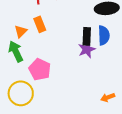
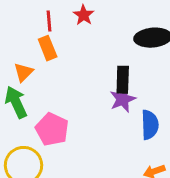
orange rectangle: (40, 24) -> (48, 48), moved
blue semicircle: (104, 35) -> (150, 125), moved

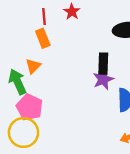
orange triangle: (24, 72) -> (33, 66), moved
pink pentagon: (52, 129) -> (30, 107), moved

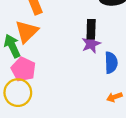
orange triangle: (33, 66) -> (27, 32), size x1.6

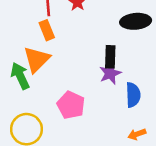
pink pentagon: (23, 69) -> (71, 105), moved

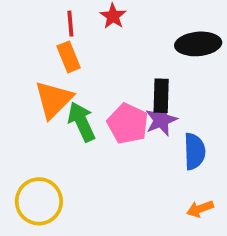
green arrow: (20, 76) -> (81, 122), moved
pink pentagon: (71, 105) -> (128, 124), moved

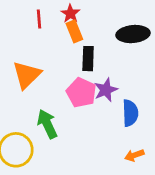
orange rectangle: (69, 57) -> (74, 31), moved
black rectangle: (161, 96) -> (88, 59), moved
green arrow: (81, 122) -> (47, 124), moved

